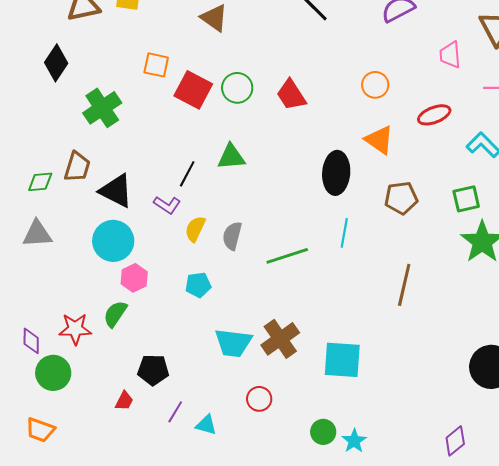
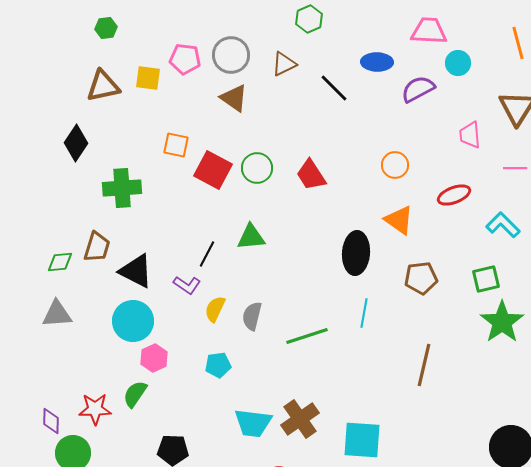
green cross: (102, 108) -> (122, 188), turned 30

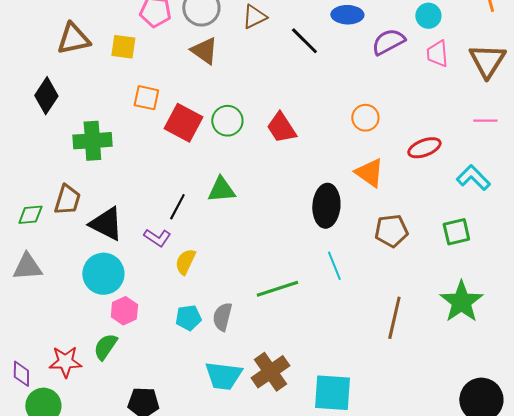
yellow square: (148, 78) -> (123, 47), moved
pink trapezoid: (470, 135) -> (437, 54), moved
cyan line: (364, 313) -> (334, 266), turned -32
gray semicircle: (252, 316) -> (222, 317), moved
green star: (502, 322) -> (461, 302), moved

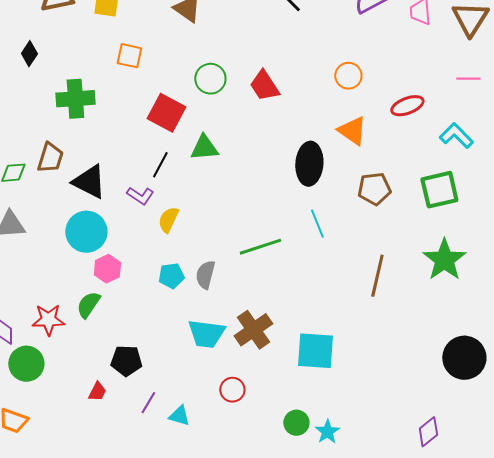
black diamond: (46, 96) -> (29, 54), size x0.7
red square: (183, 123) -> (166, 113), moved
green square: (456, 232) -> (439, 190), size x1.4

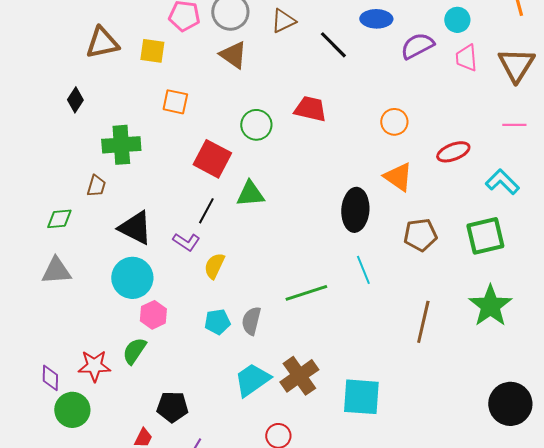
red trapezoid: (264, 86) -> (310, 109), moved, turned 136
brown trapezoid: (50, 158) -> (96, 186), moved, size x0.7
cyan trapezoid: (206, 334) -> (252, 380), turned 138

